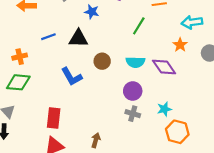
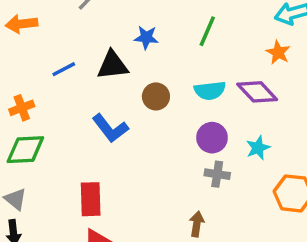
blue star: (92, 12) -> (146, 37), moved
cyan star: (164, 109) -> (258, 148), moved
brown arrow: (96, 140) -> (197, 224), moved

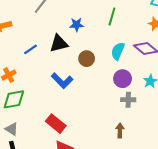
cyan semicircle: (210, 91) -> (118, 51), turned 126
red rectangle: (91, 199) -> (56, 124), turned -42

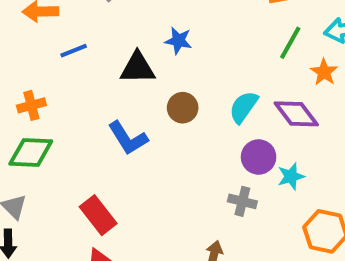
green line: (112, 17) -> (290, 43), moved
blue line: (30, 49) -> (74, 51), moved
purple circle: (123, 79) -> (259, 157), moved

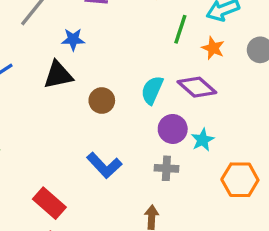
blue star: (178, 41) -> (73, 39), moved
blue L-shape: (128, 138) -> (104, 165), moved

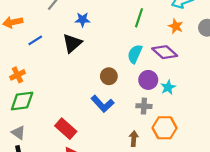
green line: (180, 29) -> (139, 18), moved
black triangle: (58, 75) -> (72, 43), turned -30
brown circle: (102, 101) -> (109, 76), moved
orange hexagon: (240, 180) -> (165, 128), moved

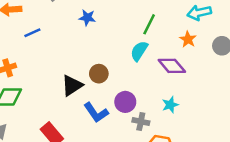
black triangle: (72, 43) -> (72, 86), moved
cyan semicircle: (135, 54) -> (139, 51), moved
brown circle: (109, 76) -> (99, 74), moved
purple circle: (148, 80) -> (125, 102), moved

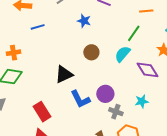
brown circle: (99, 74) -> (91, 52), moved

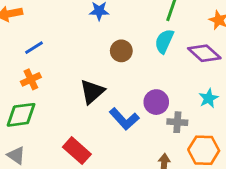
blue line: (38, 27) -> (34, 48), moved
orange cross: (14, 53) -> (31, 79), moved

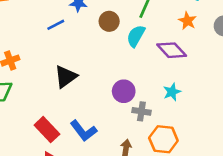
blue line: (34, 48) -> (56, 25), moved
brown circle: (121, 51) -> (109, 21), moved
blue L-shape: (124, 119) -> (83, 131), moved

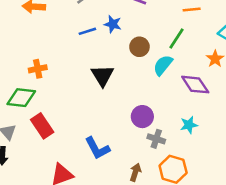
blue line: (56, 25) -> (87, 31), moved
black triangle: (66, 77) -> (102, 76), moved, turned -35
red rectangle: (47, 130) -> (42, 126), moved

